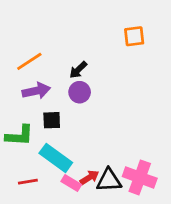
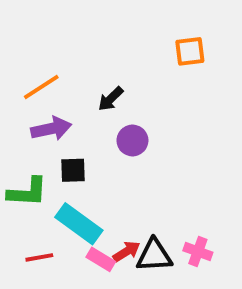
purple circle: (80, 92) -> (132, 140), moved
pink cross: (140, 177) -> (198, 252), size x0.6

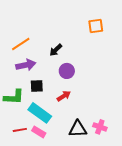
red arrow: (127, 252) -> (64, 96), moved
pink rectangle: (101, 259) -> (39, 132), moved

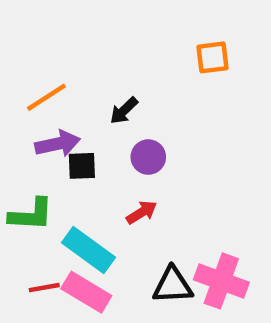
black square: (37, 86) -> (82, 166), moved
pink cross: (100, 127) -> (221, 281), size x1.6
pink rectangle: (39, 132) -> (86, 292), size x1.5

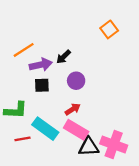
orange square: (212, 57) -> (109, 29), turned -30
purple arrow: (58, 144) -> (41, 65), moved
red line: (44, 288) -> (23, 139), moved
pink rectangle: (86, 292) -> (76, 130), moved

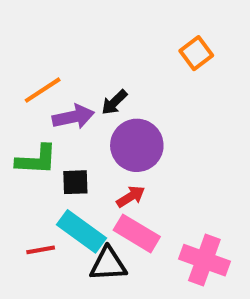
purple circle: (76, 81) -> (137, 145), size x1.6
black square: (42, 85) -> (75, 182), moved
green L-shape: (16, 110) -> (36, 160), moved
black triangle: (89, 147) -> (108, 264), moved

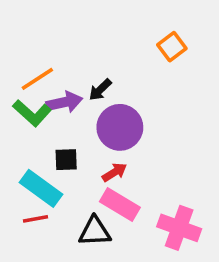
green L-shape: (36, 160) -> (32, 113), moved, turned 39
cyan rectangle: (82, 231) -> (41, 188), moved

